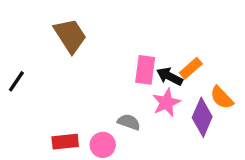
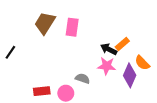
brown trapezoid: (70, 36) -> (45, 23), turned -115
pink rectangle: (145, 70) -> (72, 27), moved
pink star: (166, 102) -> (107, 66), turned 30

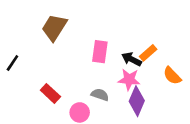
pink rectangle: (72, 27) -> (100, 52), moved
purple diamond: (130, 75) -> (137, 101), moved
red rectangle: (42, 91) -> (50, 93), moved, turned 49

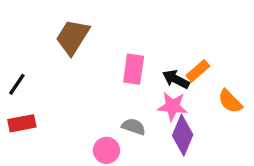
red rectangle: (50, 93) -> (22, 123), moved, turned -54

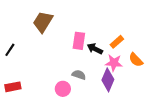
black arrow: (176, 79) -> (95, 49), moved
pink star: (172, 106) -> (114, 63), moved
red rectangle: (22, 123) -> (13, 87), moved

